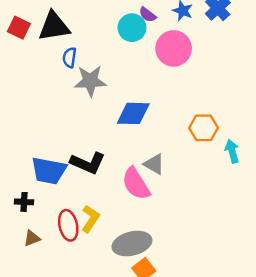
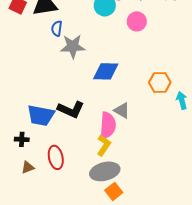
pink circle: (174, 48) -> (137, 21), size x0.7
pink semicircle: (136, 184) -> (108, 125), turned -144
yellow L-shape: (90, 219) -> (104, 145), moved

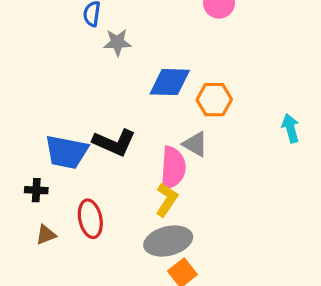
gray star: (73, 46) -> (117, 42), size x0.7
orange hexagon: (160, 82) -> (214, 100), moved

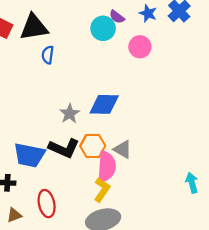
gray star: (117, 42) -> (70, 114), moved, turned -30
orange hexagon: (214, 100) -> (93, 146), moved
cyan arrow: (291, 128) -> (192, 183), moved

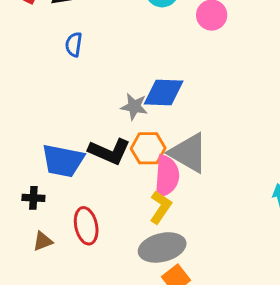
blue semicircle: (48, 55) -> (74, 44), moved
gray star: (70, 114) -> (134, 106), moved, turned -30
gray triangle: (123, 149) -> (188, 153), size x1.6

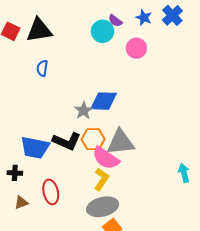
gray star: (134, 106) -> (84, 111), turned 30
gray triangle: (188, 153) -> (121, 142), turned -36
pink semicircle: (167, 176) -> (106, 158), turned 120

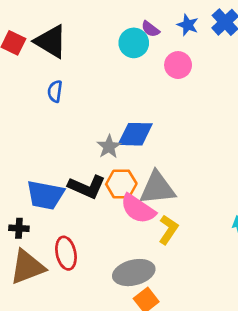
black triangle: (39, 30) -> (51, 42), turned 40
yellow L-shape: (102, 179) -> (168, 230), moved
brown triangle: (21, 203) -> (27, 267), size x2.0

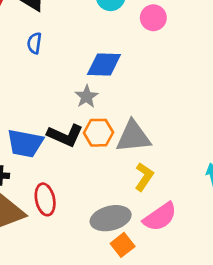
blue diamond: (135, 134) -> (104, 65), moved
pink semicircle: (138, 209) -> (160, 217), moved, turned -69

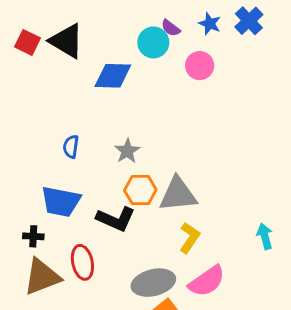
blue semicircle: (34, 43) -> (71, 147), moved
blue diamond: (104, 65) -> (113, 76), moved
black L-shape: (65, 135) -> (116, 219), moved

